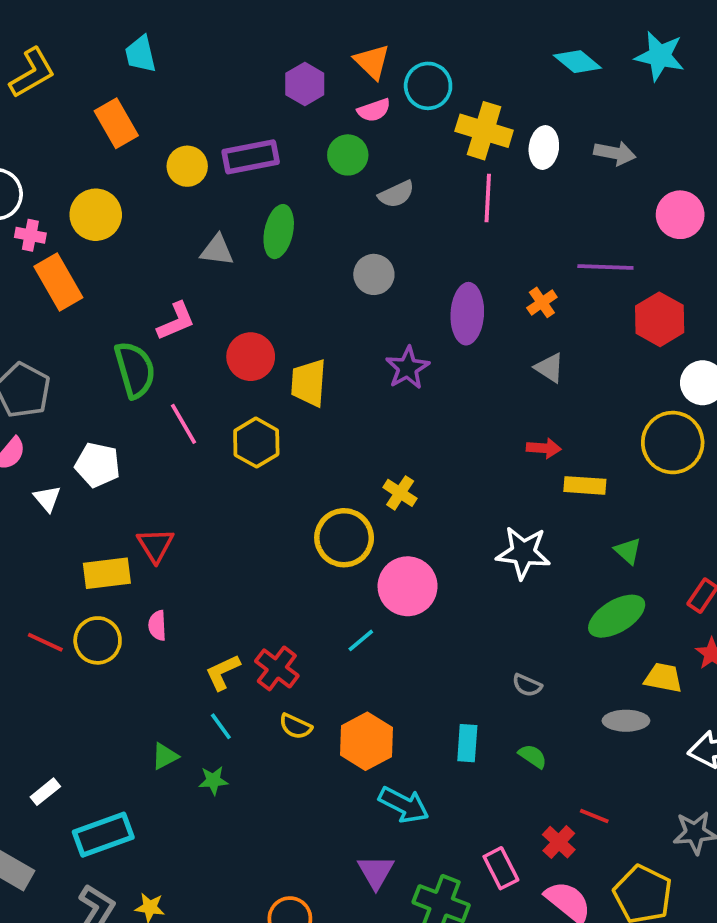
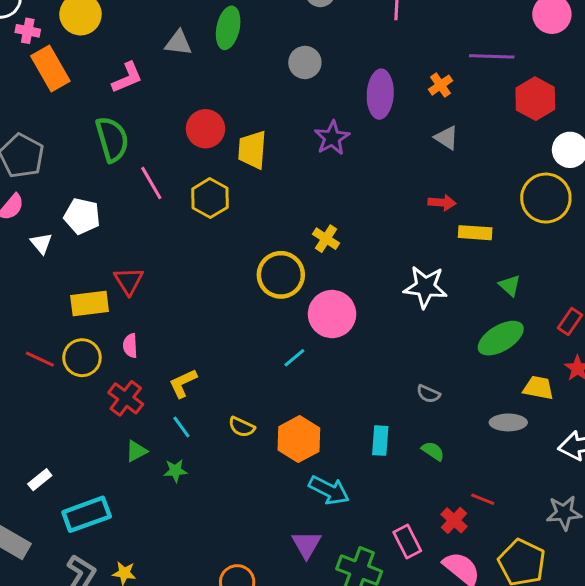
pink L-shape: (176, 321) -> (127, 78), moved
red cross: (277, 668) -> (126, 398), moved

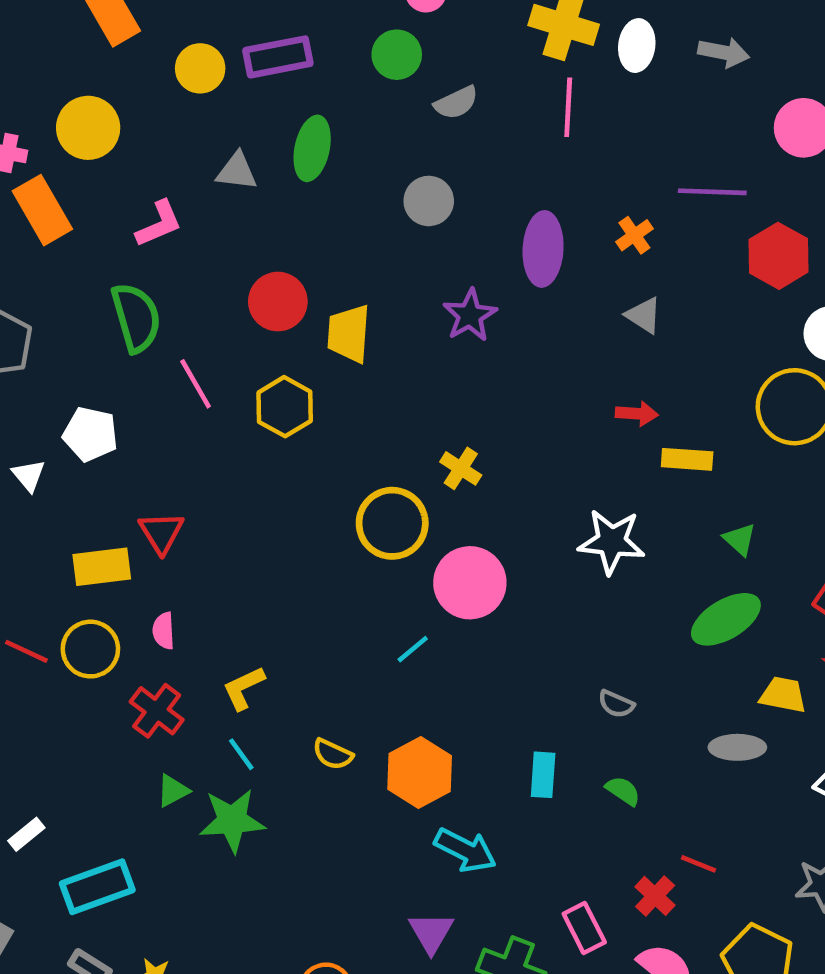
green star: (175, 471) -> (232, 820), size x1.8

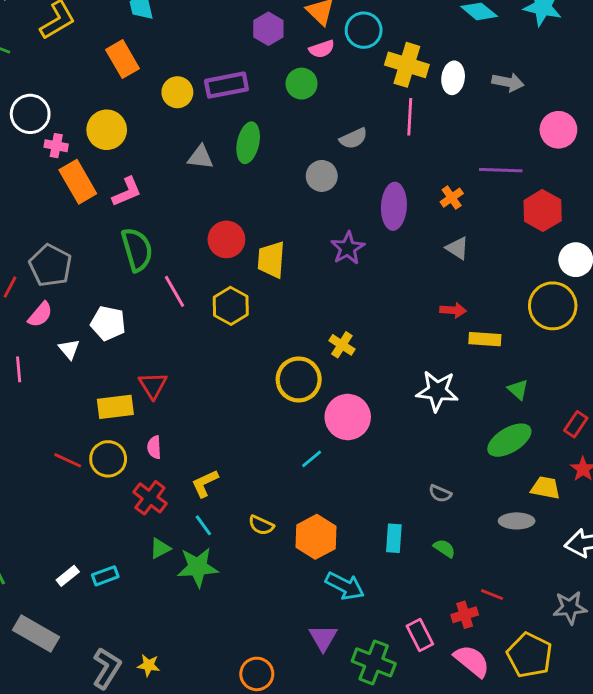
gray semicircle: (456, 103) -> (353, 138), moved
pink L-shape: (159, 224) -> (127, 192), moved
cyan rectangle: (97, 887) -> (105, 576), moved, size x0.6
red cross: (655, 896) -> (465, 615), turned 30

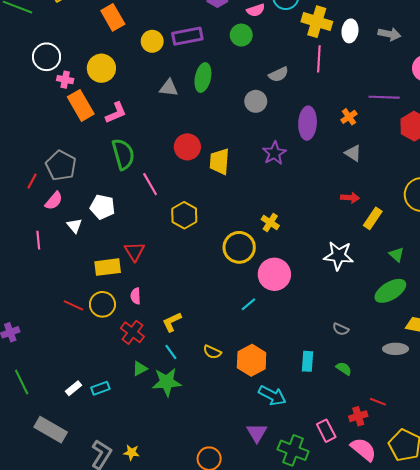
yellow hexagon: (231, 306) -> (184, 215), moved
yellow rectangle: (485, 339) -> (373, 218), turned -60

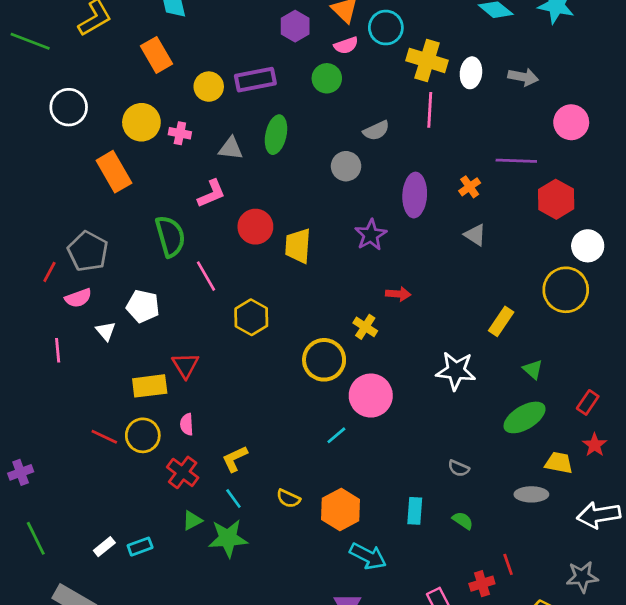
pink cross: (65, 80) -> (180, 133), moved
pink L-shape: (116, 113) -> (211, 194), moved
red arrow: (350, 198) -> (398, 294), moved
pink semicircle: (54, 201) -> (78, 298), turned 30
red line: (378, 402) -> (508, 564), turned 49

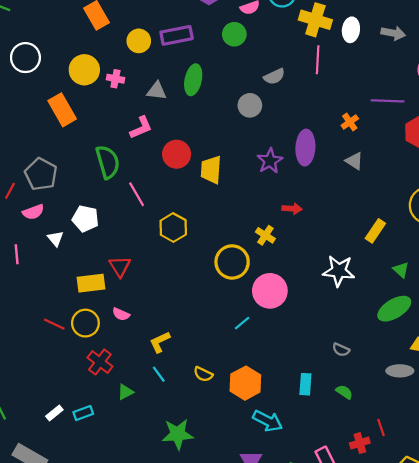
purple ellipse: (415, 195) -> (305, 148), moved
pink semicircle: (187, 424) -> (121, 314), turned -63
red cross: (183, 472) -> (100, 362), moved
green star: (228, 538) -> (178, 434), moved

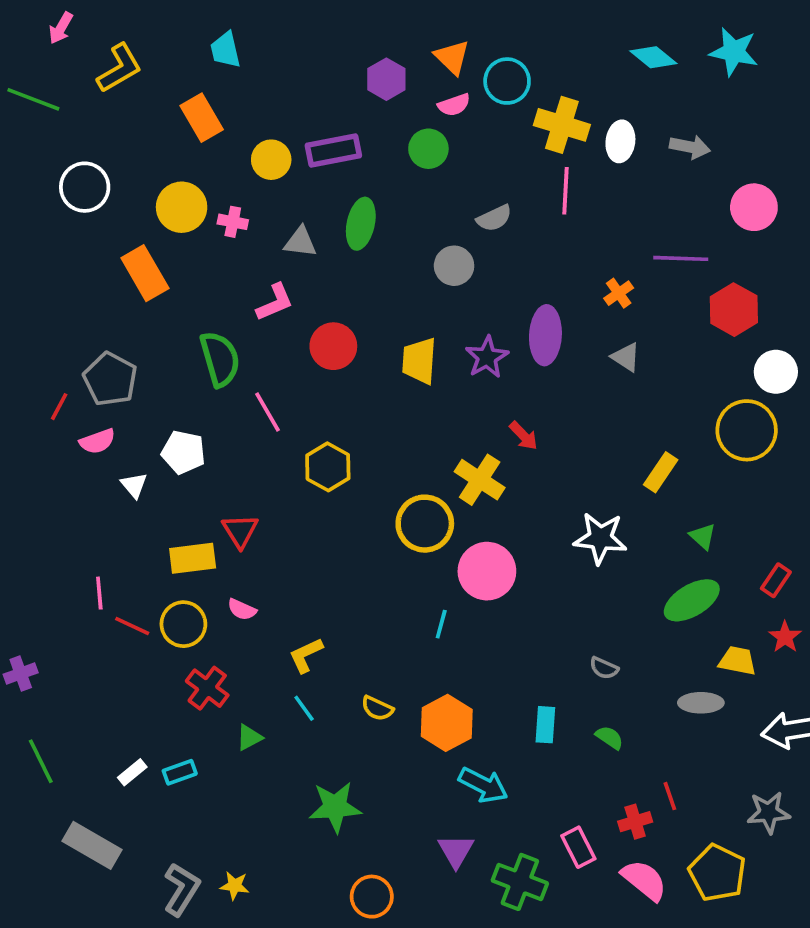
yellow trapezoid: (211, 170) -> (419, 361), moved
red arrow: (292, 209) -> (524, 436), turned 42
yellow cross: (265, 235) -> (480, 480), size x1.5
pink line: (17, 254) -> (99, 593), moved
cyan line: (242, 323) -> (441, 624), turned -35

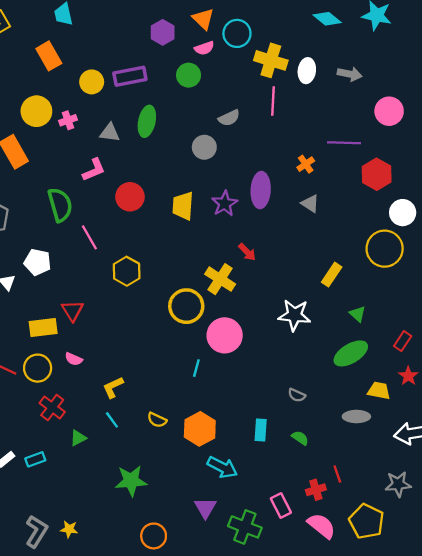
pink cross: (233, 222) -> (68, 120), turned -30

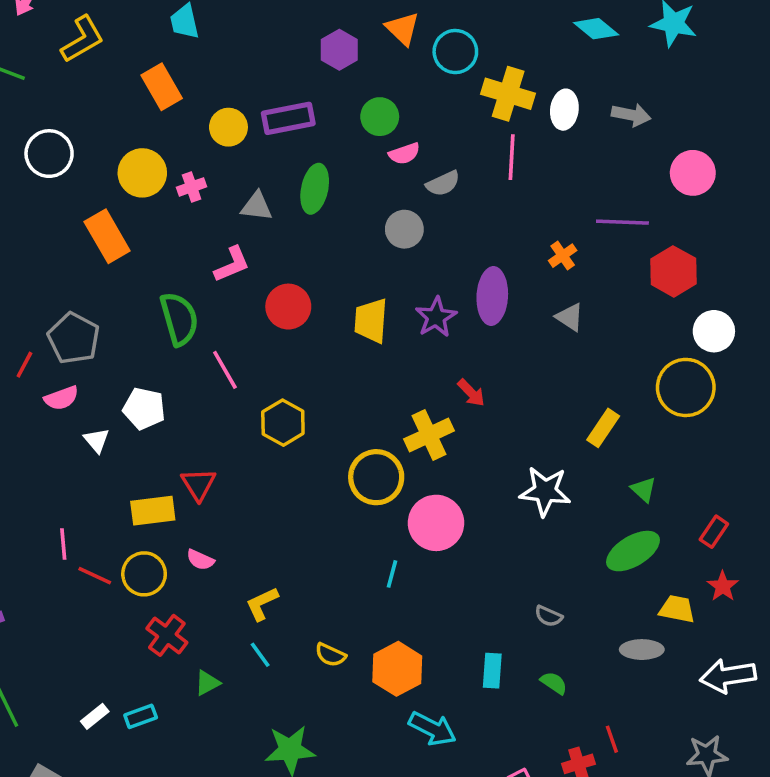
pink semicircle: (204, 48) -> (404, 154), moved
yellow cross: (220, 279) -> (429, 435), turned 32

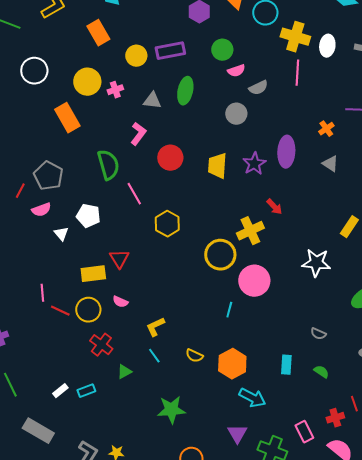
pink L-shape: (232, 264) -> (138, 134), turned -30

